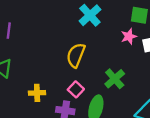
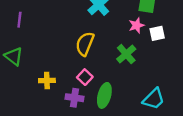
green cross: (115, 79) -> (126, 54), moved

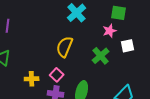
white square: (157, 33) -> (128, 46), moved
pink square: (85, 77) -> (57, 75), moved

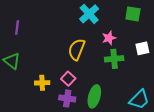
pink star: (110, 31) -> (109, 38), moved
green cross: (101, 56) -> (114, 59), turned 36

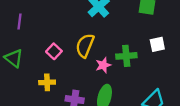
pink star: (109, 38) -> (103, 65), moved
pink square: (68, 79) -> (54, 51), moved

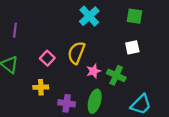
white square: (157, 44) -> (132, 47), moved
green cross: (126, 56) -> (116, 75), moved, turned 30

